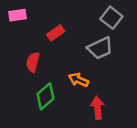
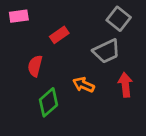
red arrow: (97, 108) -> (125, 85), moved

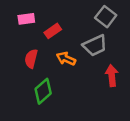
pink rectangle: (19, 16) -> (26, 19), moved
orange arrow: (84, 85) -> (66, 59), moved

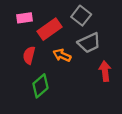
gray square: (106, 17) -> (81, 16), moved
red rectangle: (53, 31) -> (49, 29), size x1.5

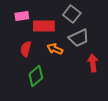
red rectangle: (49, 29) -> (44, 26), turned 35

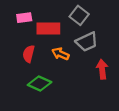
green diamond: (36, 76) -> (40, 83), turned 65

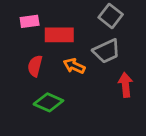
gray square: (79, 15) -> (111, 16), moved

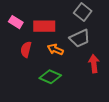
pink rectangle: (30, 21) -> (16, 22), moved, turned 40
green diamond: (48, 102) -> (50, 77), moved

